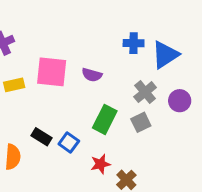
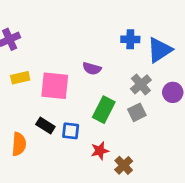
pink square: (52, 72) -> (55, 86), moved
blue square: (69, 142) -> (71, 131), turned -30

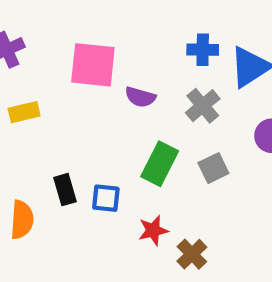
gray cross: (141, 84) -> (203, 106), moved
pink square: (55, 86) -> (93, 65), moved
black rectangle: (45, 126) -> (65, 190), turned 42

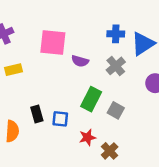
gray square: (213, 168) -> (116, 110), moved, turned -35

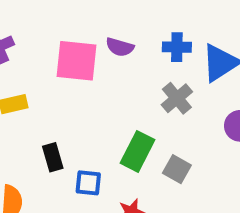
purple semicircle: (80, 61) -> (120, 47), moved
black rectangle: (37, 114) -> (53, 157), moved

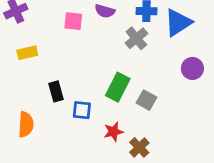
pink square: (76, 61) -> (73, 21), size x0.6
gray cross: (177, 98) -> (136, 38), moved

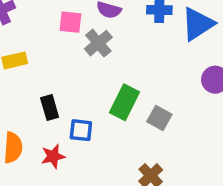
gray cross: (136, 38) -> (98, 43), moved
red star: (113, 132) -> (53, 156), moved

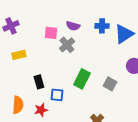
gray square: (159, 118) -> (110, 84), moved

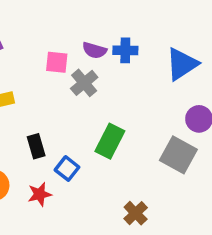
blue cross: (102, 26) -> (125, 50), moved
gray square: (110, 84) -> (178, 155), moved, size x1.5
blue square: (57, 95) -> (67, 169), turned 32

